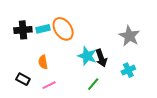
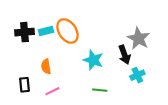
black arrow: (101, 58) -> (124, 55), moved
black rectangle: (23, 79) -> (24, 85), turned 56
green line: (93, 84) -> (100, 90), turned 56

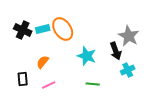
black cross: (24, 32) -> (23, 30), turned 30
orange semicircle: (46, 66) -> (43, 62), turned 48

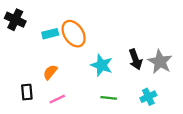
black cross: (23, 30) -> (15, 20), moved
gray star: (129, 36) -> (160, 62), moved
cyan cross: (128, 70) -> (148, 97), moved

